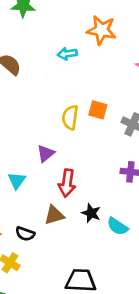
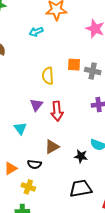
orange square: (98, 110) -> (74, 65), moved
red arrow: (67, 183) -> (57, 111), moved
black star: (91, 213) -> (81, 156), moved

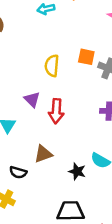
purple triangle: (36, 105) -> (32, 99), turned -32

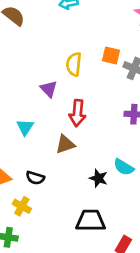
purple triangle: (32, 99) -> (49, 89), moved
brown triangle: (43, 154) -> (65, 144), moved

